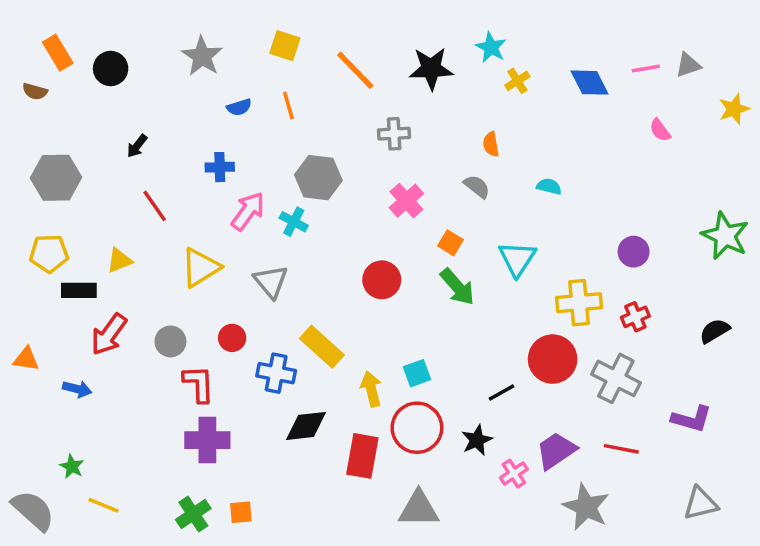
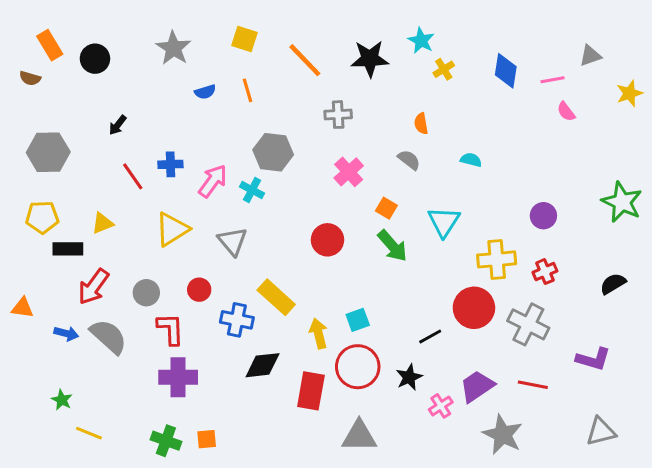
pink line: (646, 69) -> (552, 80), moved
blue diamond: (590, 83) -> (506, 71), turned 36
blue cross: (220, 167) -> (170, 164), moved
gray semicircle: (33, 510) -> (109, 336), moved
green cross: (193, 514) -> (166, 441), turned -36

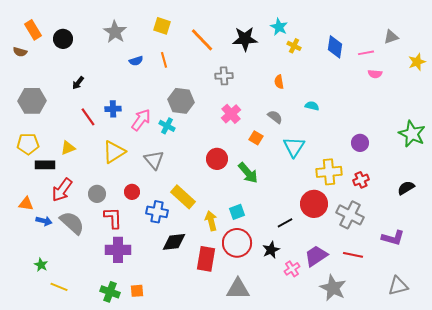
yellow cross: (444, 69) -> (294, 46), turned -32
pink semicircle: (566, 112) -> (375, 74), turned -48
gray semicircle: (409, 160) -> (275, 117), moved
green arrow: (392, 246) -> (248, 173), moved
orange triangle: (23, 308) -> (26, 204), moved

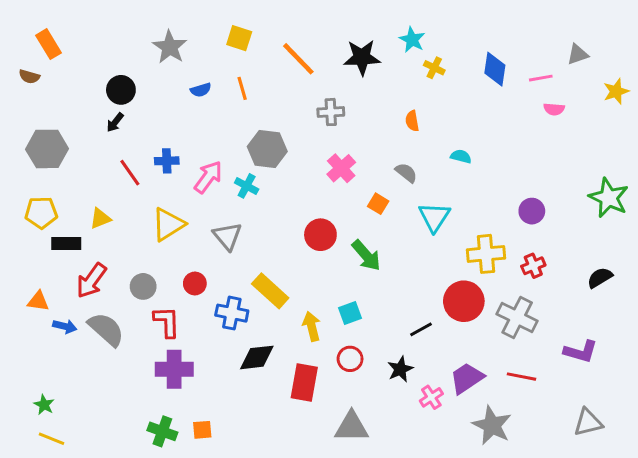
black circle: (63, 39) -> (121, 90), moved
red circle: (237, 243) -> (350, 359), size x0.6
green star: (41, 265) -> (44, 405), moved
yellow line: (59, 287) -> (51, 439), moved

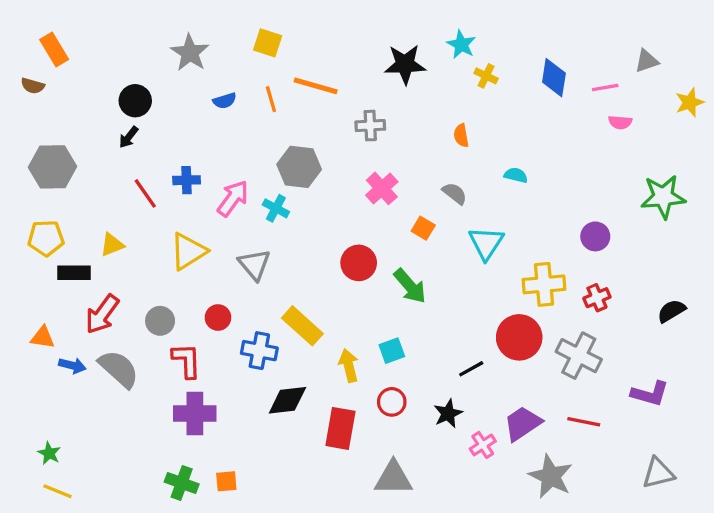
orange line: (298, 59) -> (316, 86), moved, turned -30
green star: (609, 198) -> (663, 197), moved, turned -30

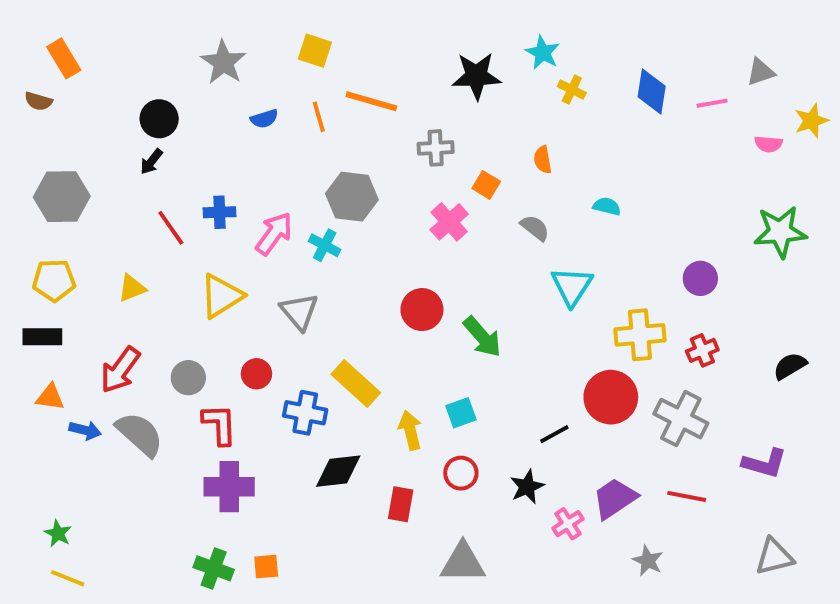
pink semicircle: (620, 122) -> (768, 144), moved
orange square: (423, 228) -> (486, 185), moved
black rectangle: (74, 273) -> (42, 337), moved
red rectangle: (340, 428) -> (401, 504), size x0.7
gray star: (551, 476) -> (648, 561), size x0.6

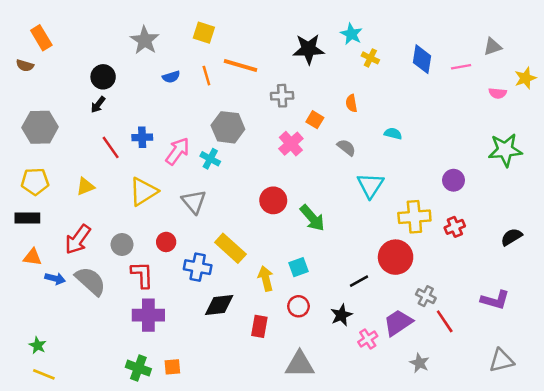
gray cross: (681, 419) -> (426, 296), moved, size x0.6
red line: (687, 496) -> (445, 321), turned 45

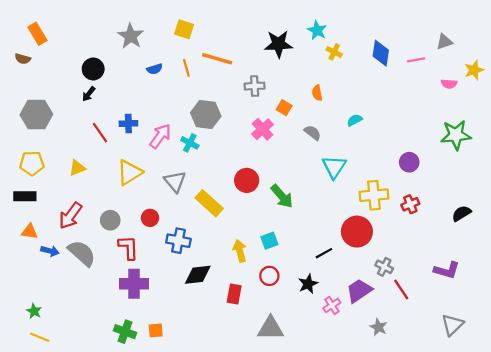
cyan semicircle: (393, 134) -> (355, 120), turned -42
yellow rectangle: (230, 248) -> (209, 203), moved
gray triangle: (501, 360) -> (452, 325), turned -30

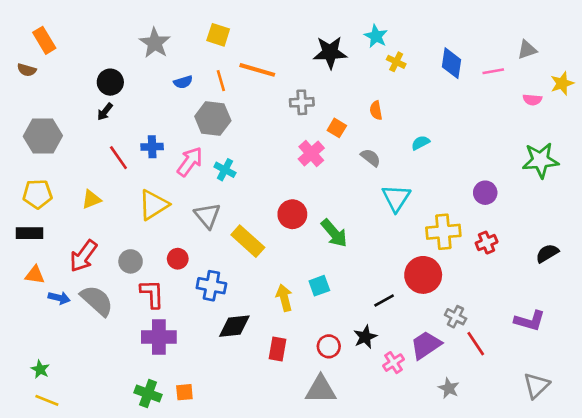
gray hexagon: (206, 114) -> (213, 118), moved
red circle: (269, 276) -> (329, 346), moved

